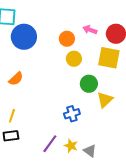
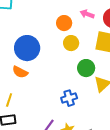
blue circle: (24, 37) -> (27, 48), moved
orange semicircle: (16, 79) -> (20, 72), moved, turned 70

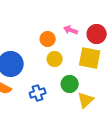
blue cross: (69, 98) -> (38, 93), moved

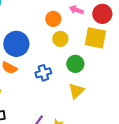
yellow triangle: (86, 100) -> (76, 91), moved

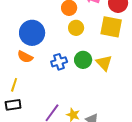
green circle: (75, 64) -> (83, 60), moved
yellow triangle: (76, 91) -> (104, 63), moved, turned -30

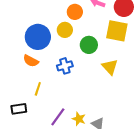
yellow circle: (76, 28) -> (65, 30), moved
green circle: (83, 60) -> (89, 45), moved
yellow line: (14, 85) -> (38, 89), moved

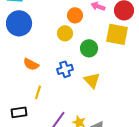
blue circle: (38, 37) -> (19, 23), moved
yellow triangle: (110, 67) -> (92, 80), moved

